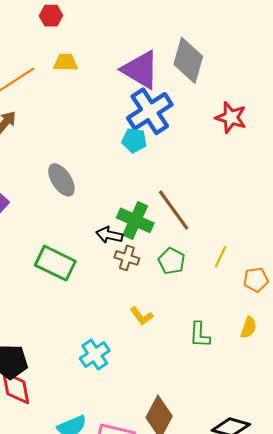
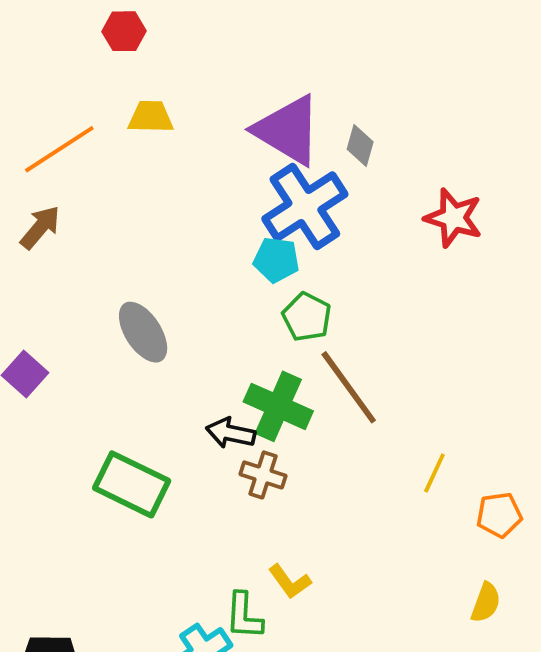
gray diamond: (188, 60) -> (360, 145), moved, size x0.5
green pentagon: (172, 261) -> (307, 317), moved
green L-shape: (200, 335) -> (244, 616), moved

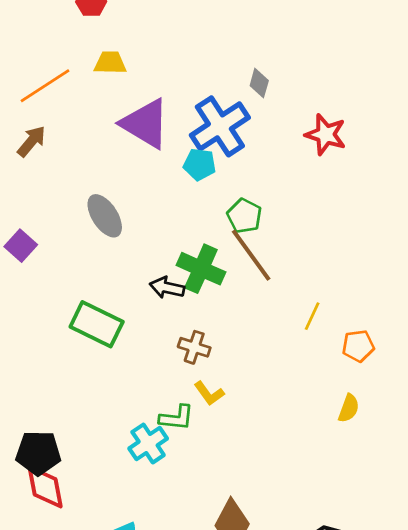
purple triangle: (288, 130) -> (145, 124), moved
green pentagon: (307, 317) -> (244, 216), moved
brown cross: (263, 475) -> (194, 347), moved
green L-shape: (244, 616) -> (177, 418), turned -87

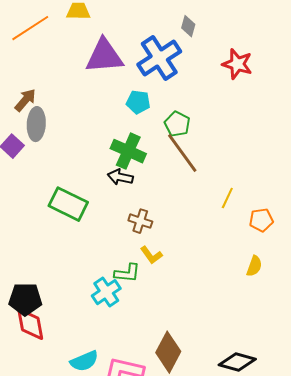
purple triangle: (145, 124) -> (104, 56), turned -36
brown arrow: (32, 141) -> (25, 100), moved
cyan pentagon: (200, 164) -> (138, 102), moved
gray ellipse: (105, 216) -> (36, 124), moved, turned 36
green cross: (201, 269) -> (128, 151), moved

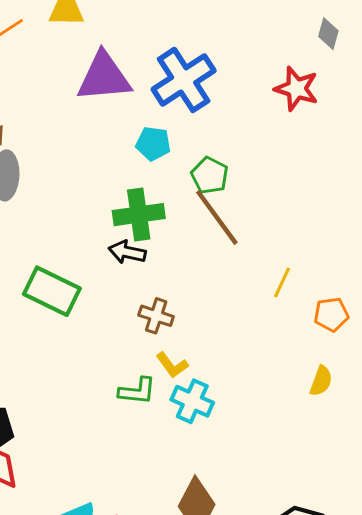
gray diamond: (188, 26) -> (328, 34), moved
green cross: (128, 151) -> (139, 215), turned -32
cyan cross: (106, 292) -> (192, 401), moved, turned -32

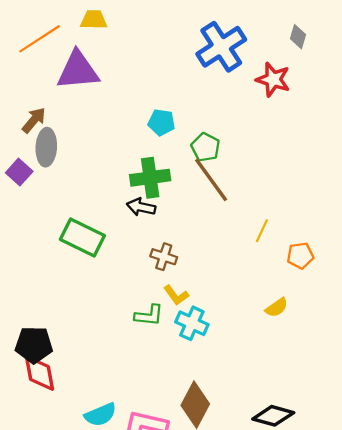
purple triangle: (104, 77) -> (78, 70), moved
blue cross: (184, 80) -> (221, 47), moved
yellow semicircle: (321, 381) -> (277, 307), moved, turned 35

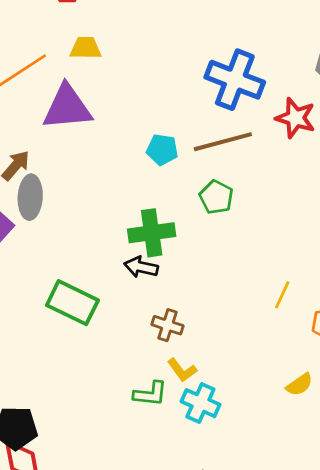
blue cross: (221, 47) -> (235, 80), turned -36
cyan pentagon: (161, 122) -> (162, 150), moved
brown line: (211, 180) -> (223, 142), moved, turned -69

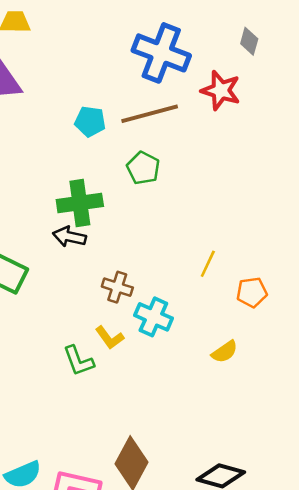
brown cross: (167, 325) -> (117, 287), moved
green L-shape: (150, 394) -> (78, 361), turned 64
cyan cross: (200, 403) -> (153, 317), moved

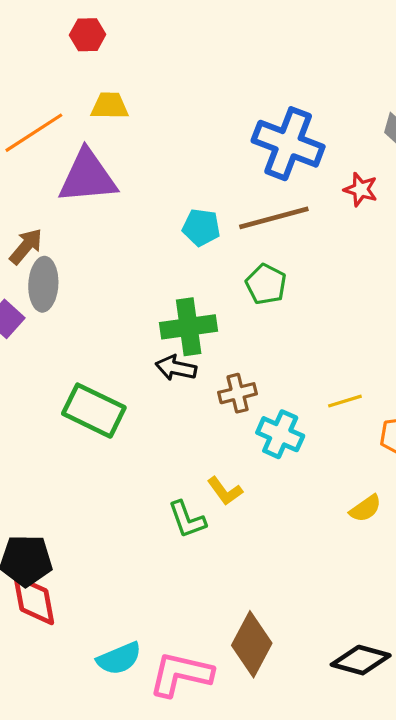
red star: (221, 90) -> (361, 189), size x0.7
yellow line: (208, 264) -> (345, 401), turned 48
brown cross: (117, 287) -> (238, 393), moved, turned -32
cyan cross: (153, 317) -> (280, 434), moved

